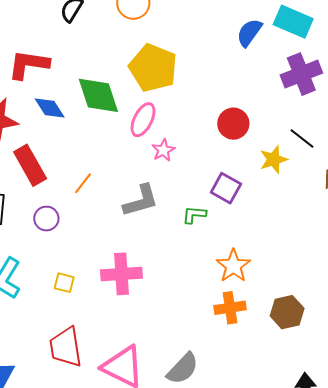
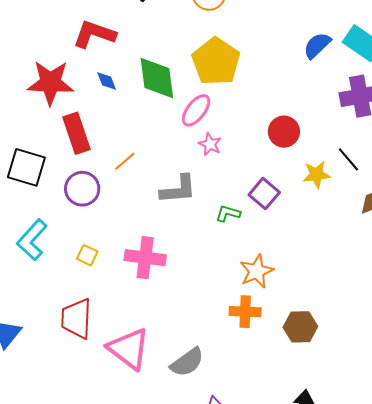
blue diamond: (50, 108) -> (107, 81), size x0.7
pink star: (163, 150) -> (210, 144), turned -30
purple circle: (46, 219) -> (82, 189), size x1.4

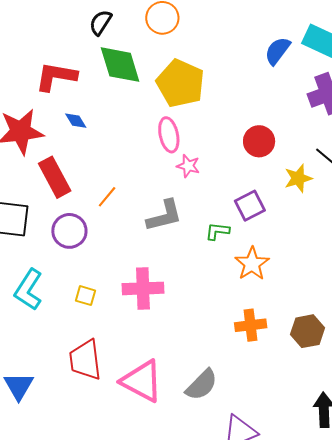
green diamond: (157, 78) -> (120, 65), moved
pink ellipse: (196, 110) -> (169, 135), turned -40
purple square: (264, 194) -> (250, 206), turned 32
orange star: (257, 271) -> (252, 264), moved

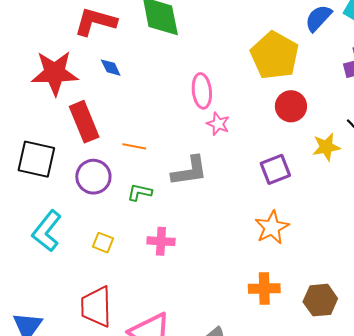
yellow pentagon: (180, 83) -> (275, 55), moved
orange line: (107, 197) -> (134, 146), turned 55
green L-shape: (217, 231) -> (140, 192), moved
pink cross: (143, 288) -> (161, 241), size x0.7

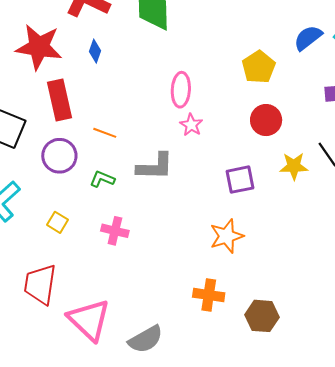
yellow pentagon: (275, 55) -> (259, 67), size x0.7
blue diamond: (111, 68) -> (95, 51), turned 35

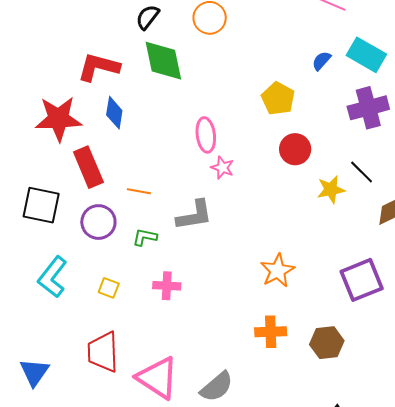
blue semicircle: (308, 38) -> (321, 61), size x0.7
blue diamond: (95, 51) -> (114, 113), size x1.4
purple square: (240, 180) -> (362, 280), moved, size x1.4

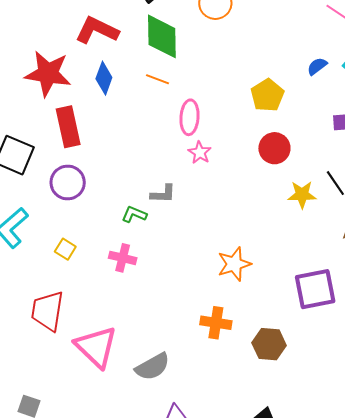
orange line: (139, 191) -> (158, 79), moved
gray L-shape: (194, 215) -> (163, 194), size x0.7
green L-shape: (145, 237) -> (134, 214), moved

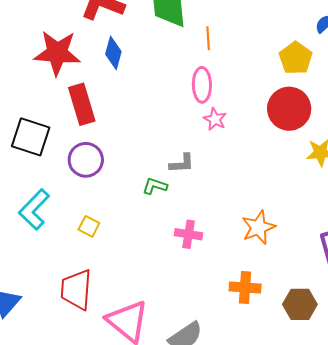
orange line: (158, 79) -> (208, 38), moved, turned 70
yellow pentagon: (267, 95) -> (296, 58), moved
red circle: (274, 148) -> (289, 109), size x1.4
pink cross: (123, 258) -> (189, 234), moved

